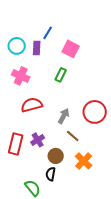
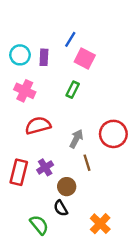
blue line: (48, 33) -> (70, 39), moved
brown line: (73, 136) -> (87, 163), turned 32
orange cross: (84, 161) -> (100, 224), moved
black semicircle: (51, 174) -> (61, 208), turned -40

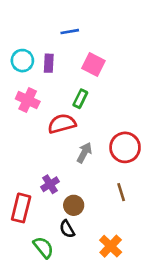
blue line: (70, 39) -> (70, 32), moved, turned 49
red semicircle: (38, 126) -> (62, 124), moved
brown line: (87, 163) -> (121, 192), moved
red rectangle: (19, 172) -> (21, 208), moved

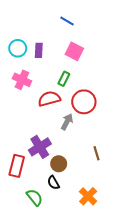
blue line: (70, 32) -> (67, 21), moved, turned 40
red circle: (125, 147) -> (84, 102), moved
purple cross: (50, 184) -> (40, 147), size x1.5

